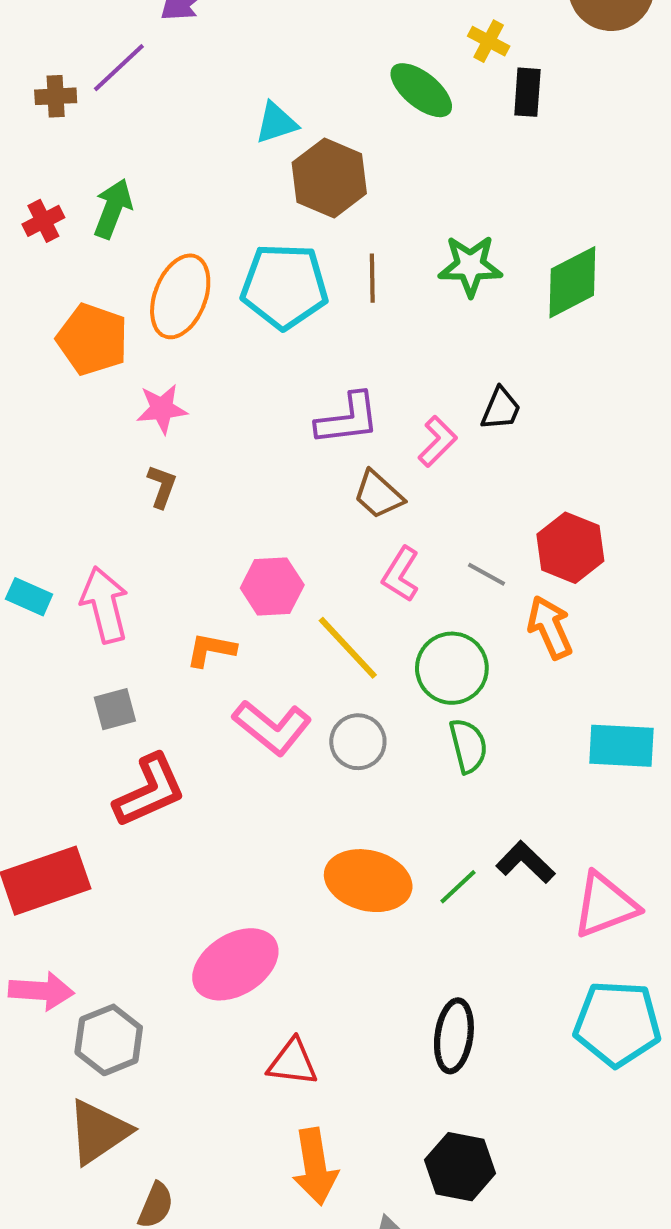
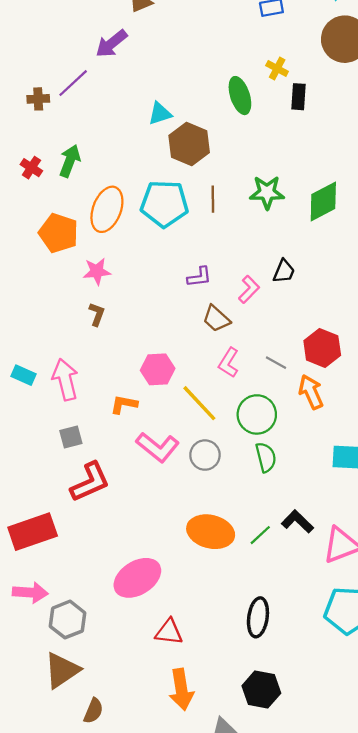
green ellipse: (421, 90) -> (240, 96), turned 33
red cross: (43, 221) -> (31, 168), turned -30
purple L-shape: (348, 419) -> (199, 277), size x0.7

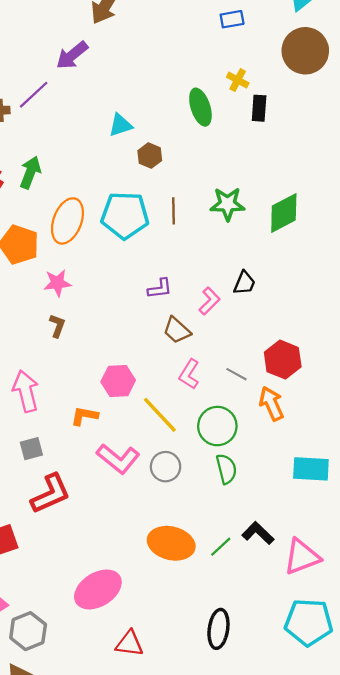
brown hexagon: (189, 144) -> (150, 156), size x0.6

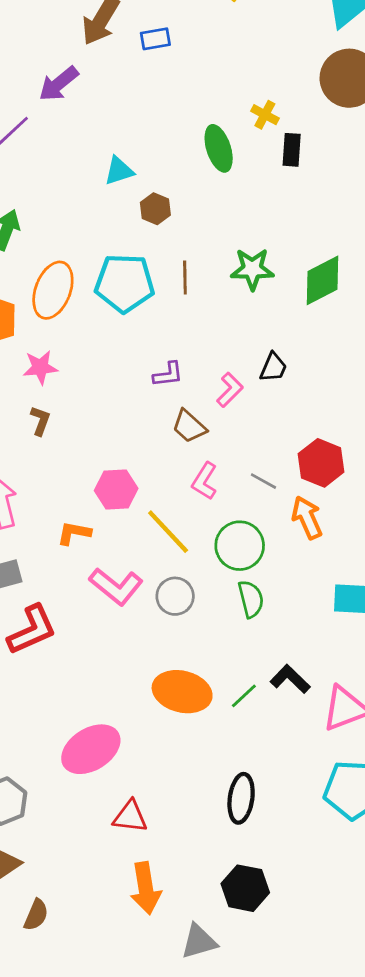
blue rectangle: (232, 19) -> (155, 39), moved

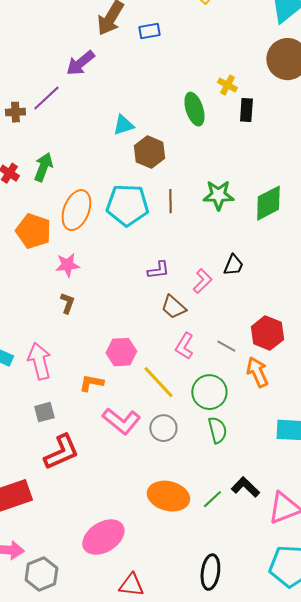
brown hexagon: (155, 209) -> (149, 152), size x1.4

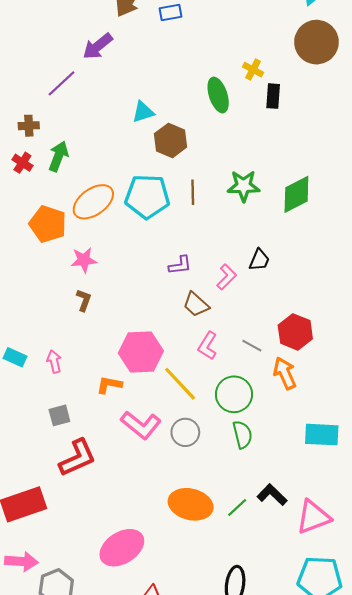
brown cross: (15, 112) -> (29, 126), moved
orange ellipse: (76, 210) -> (93, 202), turned 33
pink hexagon: (121, 352) -> (141, 352), size x1.4
pink arrow: (39, 361) -> (54, 362), size x0.6

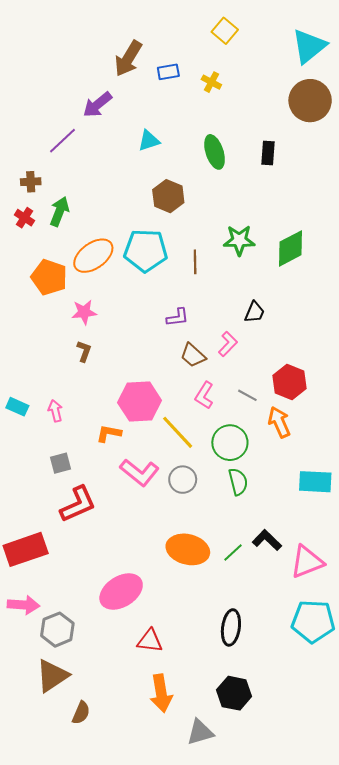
yellow cross: (253, 70) -> (211, 82), moved
cyan triangle: (143, 112) -> (149, 141), moved
brown line: (193, 192) -> (195, 262), moved
pink L-shape: (227, 277) -> (228, 344), moved

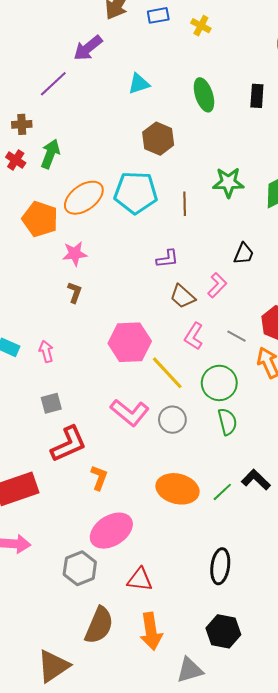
orange L-shape: (109, 433) -> (99, 478), moved, turned 100
gray hexagon: (57, 630) -> (80, 568), moved
brown triangle: (52, 676) -> (53, 666), moved
brown semicircle: (81, 713) -> (99, 625), moved, size x1.6

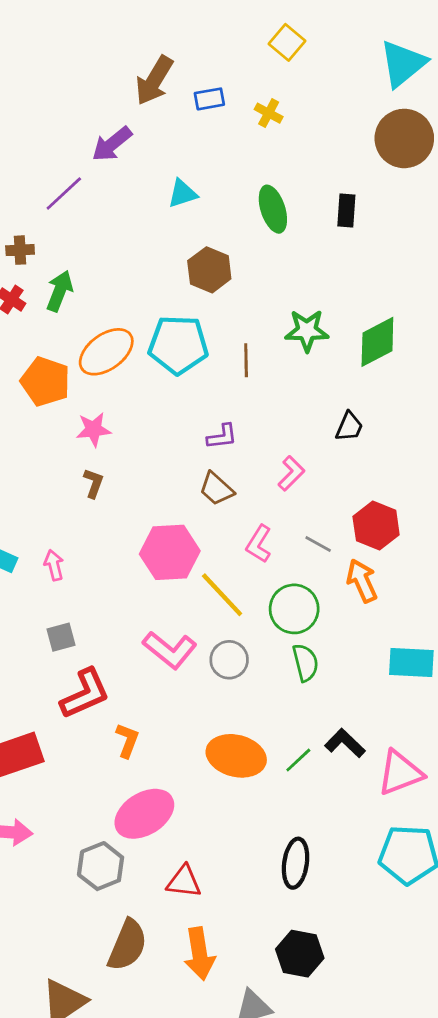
black trapezoid: (244, 254) -> (349, 427), moved
brown trapezoid: (183, 296) -> (216, 489), moved

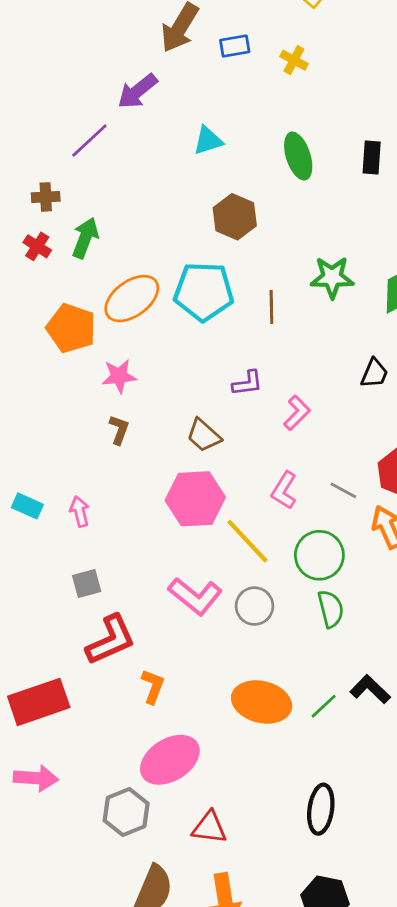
pink L-shape: (291, 473) -> (297, 413), moved
brown trapezoid: (216, 489) -> (204, 435), moved

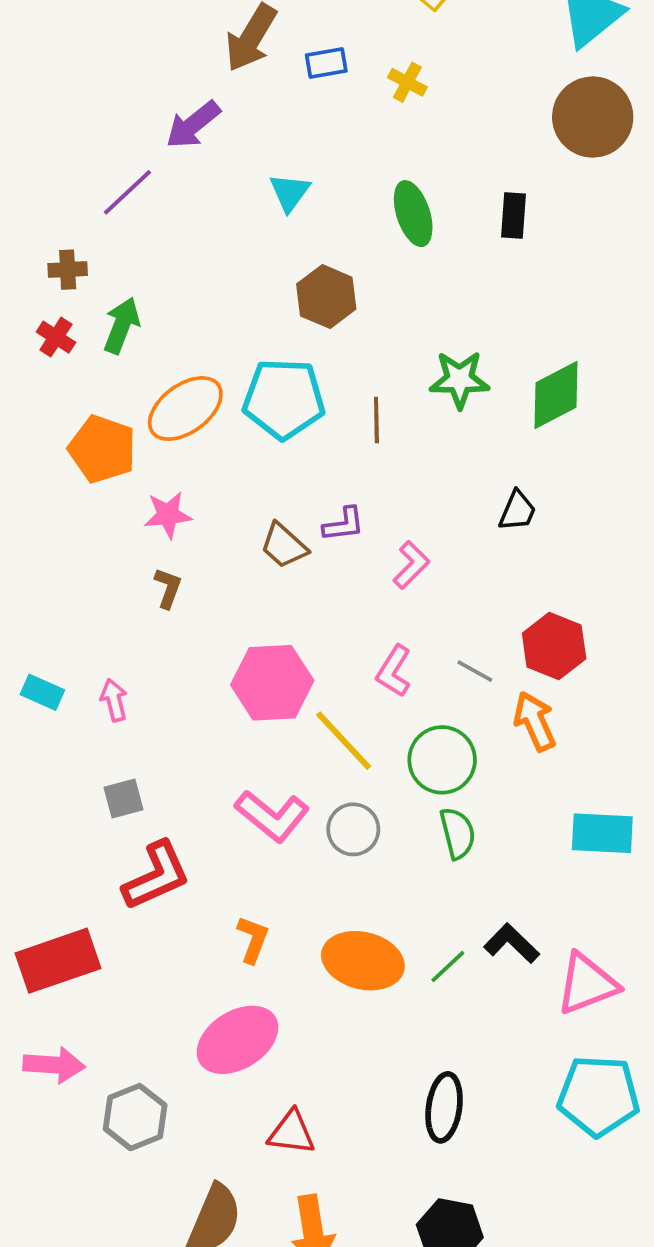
cyan triangle: (208, 141) -> (290, 192), turned -36
brown trapezoid: (204, 435) -> (284, 546), moved
orange L-shape: (153, 686) -> (253, 939), moved
gray hexagon: (126, 812) -> (135, 1117), moved

